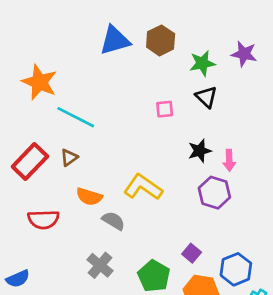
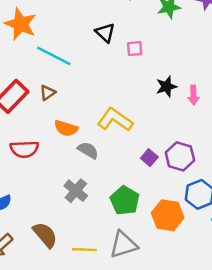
black triangle: (206, 97) -> (105, 33), moved
purple hexagon: (214, 193) -> (180, 156), moved
purple square: (192, 253) -> (149, 158), moved

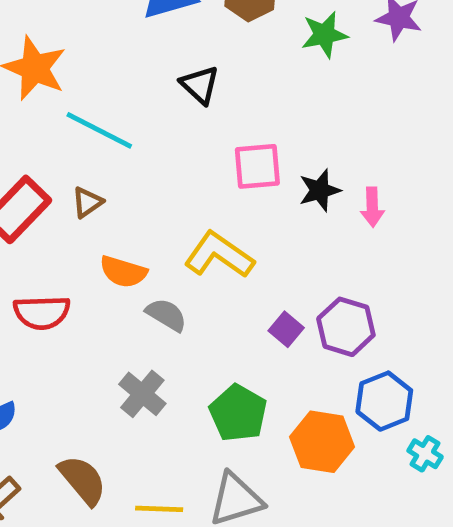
pink square: (135, 49) -> (257, 166), moved, size x1.5

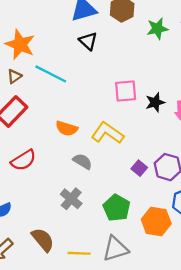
black triangle: (200, 85) -> (88, 41), moved
brown triangle: (87, 202) -> (14, 76), moved
orange semicircle: (123, 272) -> (67, 128), moved
red semicircle: (42, 312) -> (23, 160), turned -30

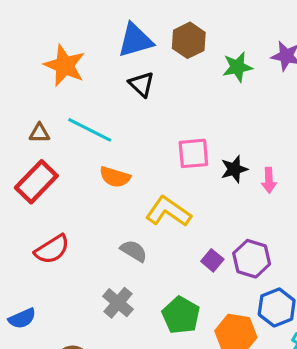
orange star: (20, 44) -> (65, 65), moved
brown triangle: (14, 76) -> (39, 133), turned 35
orange semicircle: (67, 128) -> (115, 177), moved

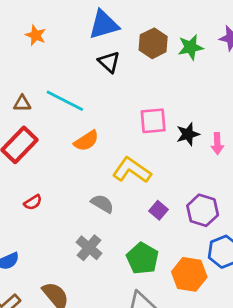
brown hexagon: (189, 40) -> (153, 43), moved
orange star: (65, 65) -> (36, 35), moved, size x0.6
orange semicircle: (115, 177) -> (86, 141), turned -50
red semicircle: (52, 249) -> (33, 202), size x0.6
purple square: (212, 260) -> (158, 210), moved

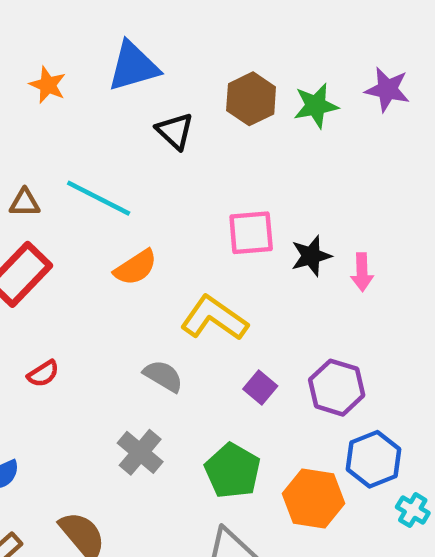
blue triangle: (104, 25) -> (133, 66), moved

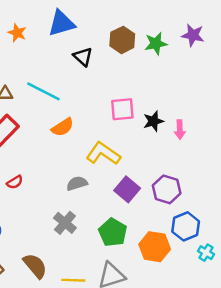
gray semicircle: (163, 376) -> (77, 183), turned -48
purple square: (260, 388) -> (127, 189), size x1.5

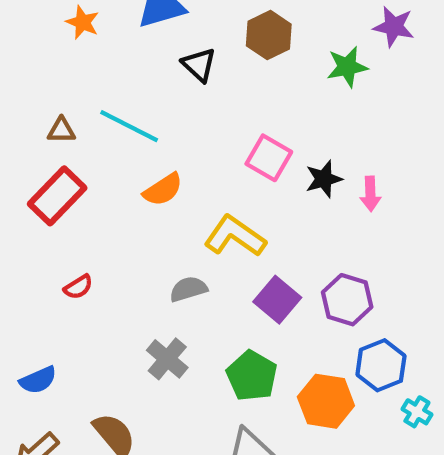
green star: (156, 44) -> (347, 67), moved
pink square: (122, 109) -> (269, 158), turned 35

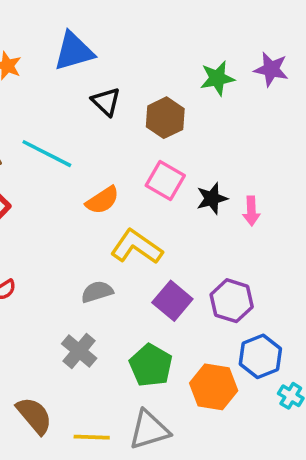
brown hexagon: (269, 35) -> (165, 118), moved
green star: (347, 67) -> (217, 78), moved
orange semicircle: (163, 190) -> (102, 200), moved

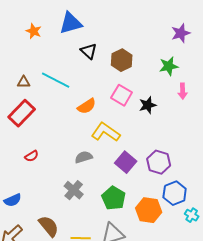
purple star: (271, 69) -> (181, 33), turned -30
green star: (217, 78) -> (169, 66), moved
pink arrow: (251, 211) -> (183, 91), moved

